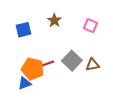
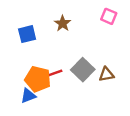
pink square: (90, 26) -> (109, 16), moved

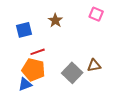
gray square: (83, 70) -> (72, 73), moved
red line: (54, 73) -> (38, 52), moved

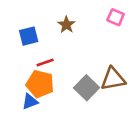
brown triangle: (94, 65) -> (113, 79), size x1.5

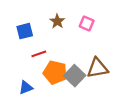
pink square: (116, 17) -> (87, 23), moved
orange pentagon: (40, 84) -> (55, 72), moved

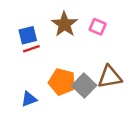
brown star: (57, 21) -> (65, 24), size x1.5
red line: (39, 54) -> (31, 49), moved

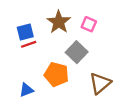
brown triangle: (110, 77) -> (100, 83), moved, turned -30
gray square: (84, 86) -> (77, 52), moved

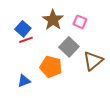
blue square: (25, 32) -> (23, 29), turned -35
brown triangle: (100, 83) -> (93, 61), moved

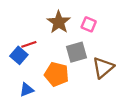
blue square: (23, 29) -> (19, 55), moved
gray square: (69, 47) -> (76, 52), turned 30

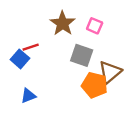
gray square: (76, 52) -> (82, 55), turned 35
orange pentagon: (57, 74) -> (95, 85), moved

